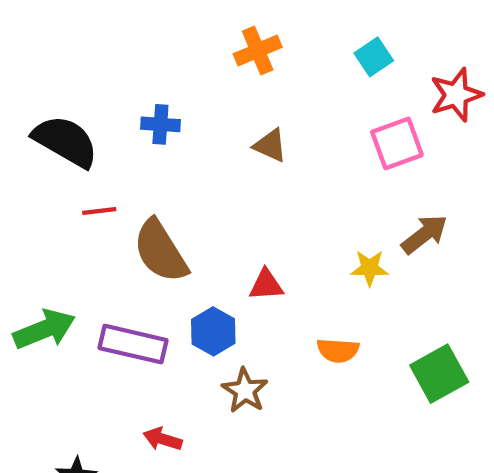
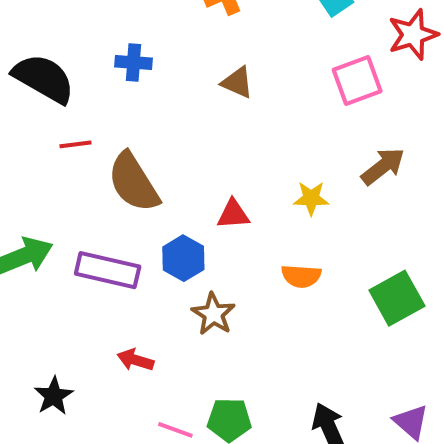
yellow star: (370, 268) -> (311, 198), moved

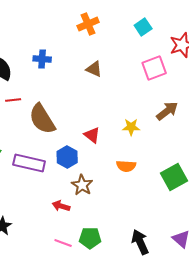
red triangle: (233, 214) -> (92, 135), turned 42
red arrow: (135, 360) -> (61, 206), moved

